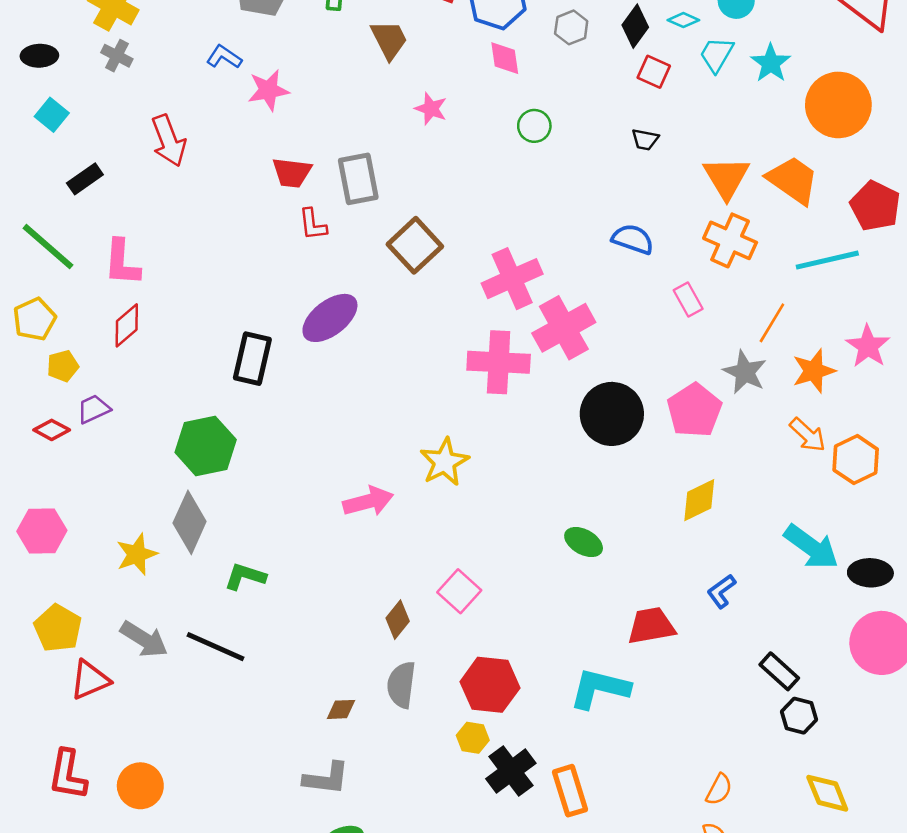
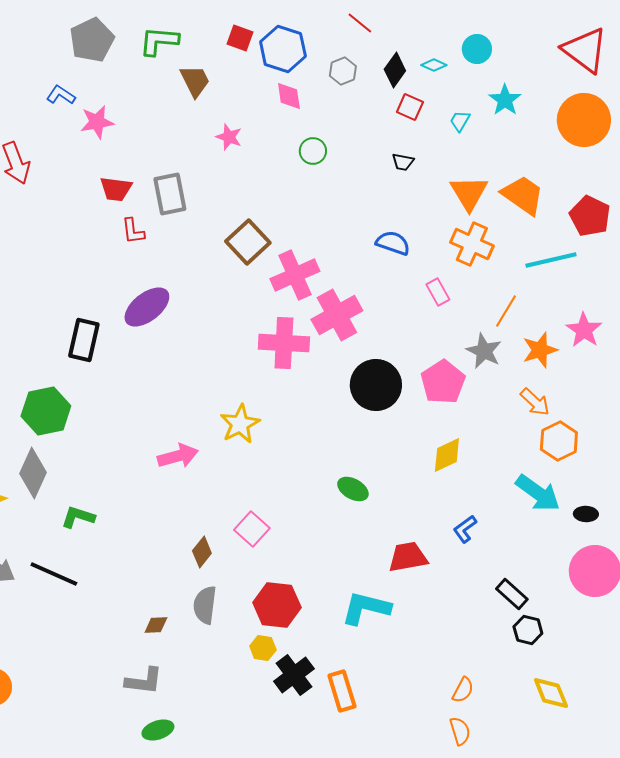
cyan trapezoid: (716, 54) -> (460, 121), moved, size x0.7
orange circle: (838, 105) -> (584, 120), moved
brown square: (415, 245) -> (248, 242), moved
orange hexagon: (856, 460) -> (559, 441), moved
black ellipse: (870, 573) -> (586, 514), size x0.7

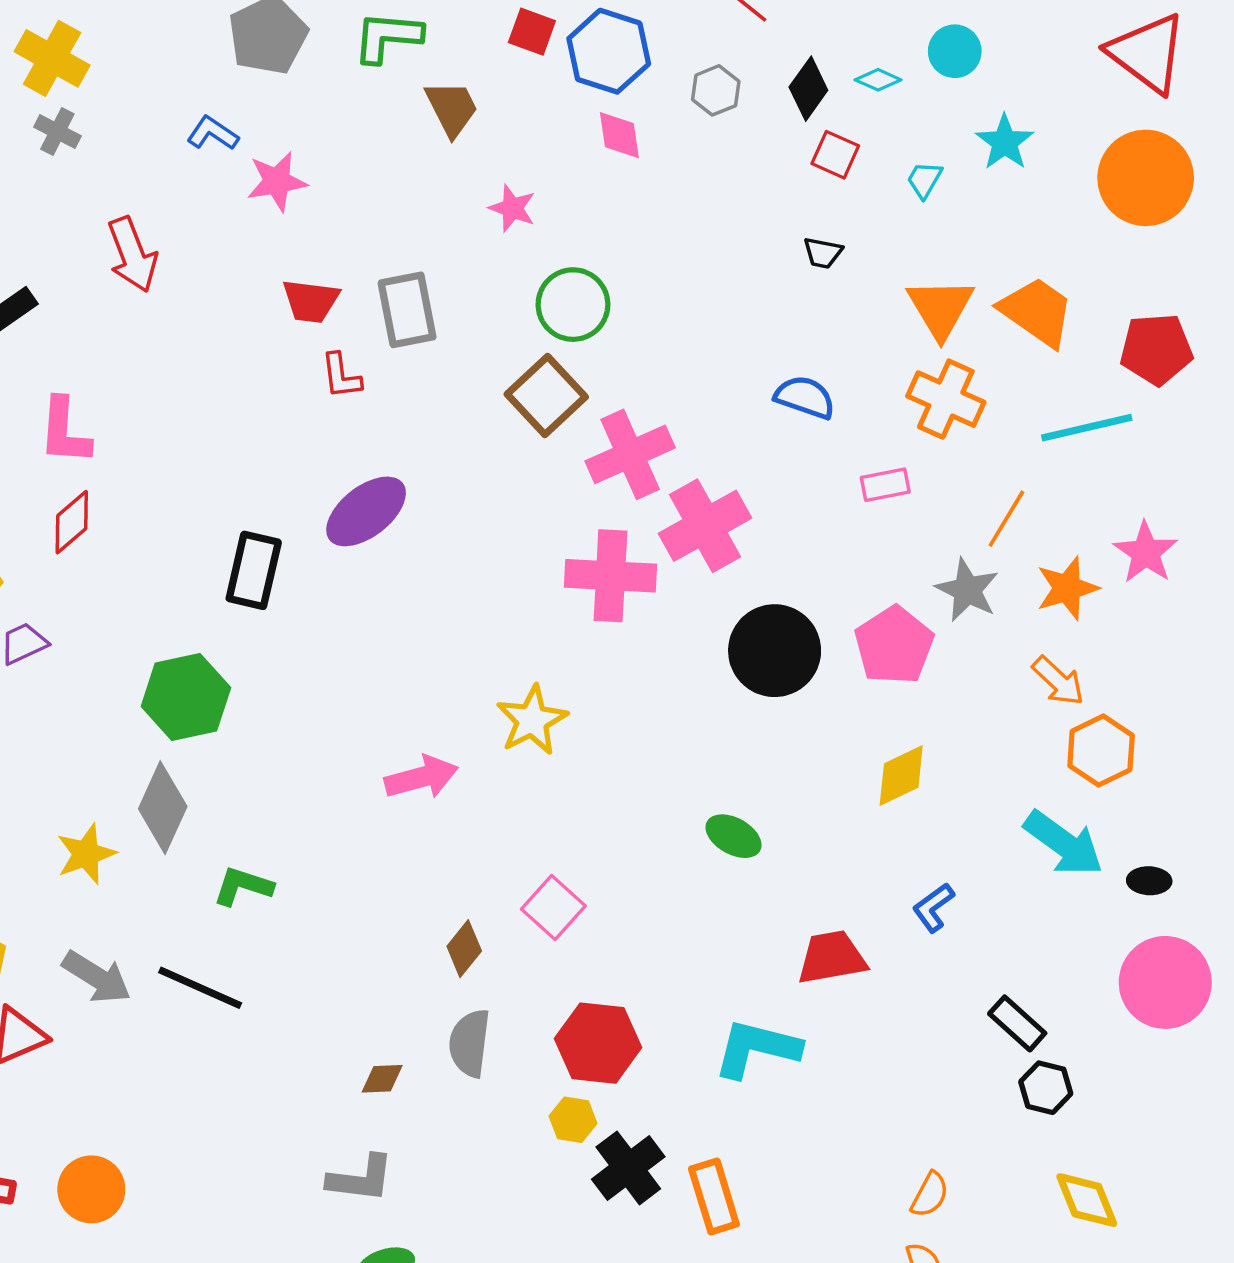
green circle: (313, 151) -> (573, 305), moved, size x1.5
red pentagon: (590, 216) -> (1156, 349), turned -30
pink rectangle: (438, 292) -> (885, 485), turned -72

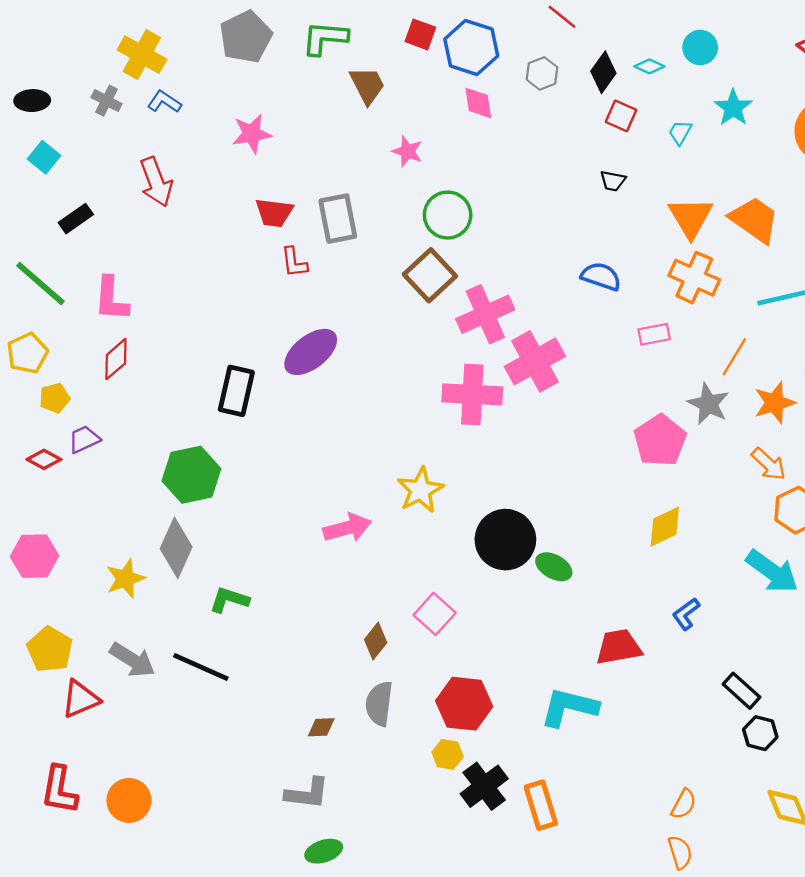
yellow cross: (52, 58) -> (142, 55), moved
blue L-shape: (213, 133) -> (164, 102), moved
black circle: (775, 651) -> (505, 540), moved

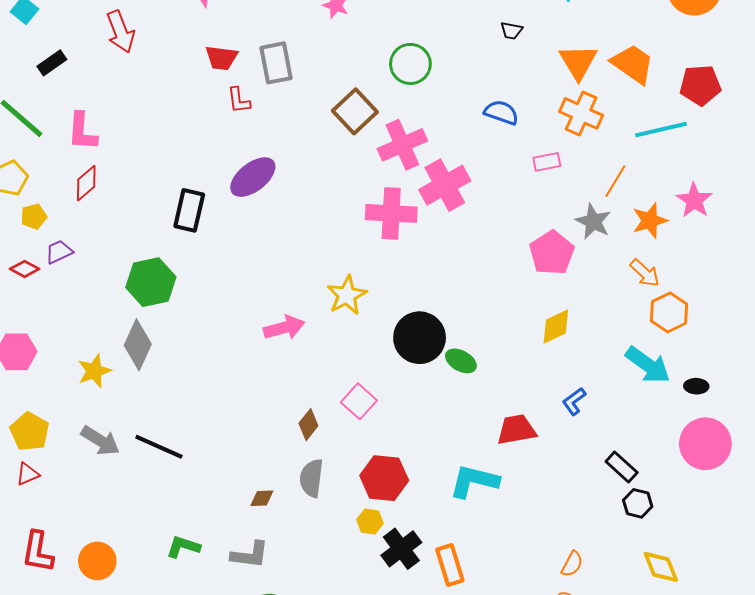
green circle: (448, 215) -> (410, 64), moved
green L-shape: (229, 600) -> (183, 547), moved
red triangle: (81, 699) -> (28, 474), moved, size x0.7

